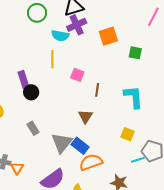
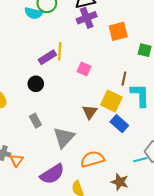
cyan semicircle: (60, 36) -> (33, 13), moved
purple rectangle: (23, 80) -> (47, 57), moved, turned 72
brown line: (97, 90) -> (124, 79), moved
yellow square: (127, 134) -> (111, 101), moved, size x1.5
blue rectangle: (80, 146) -> (119, 124), moved

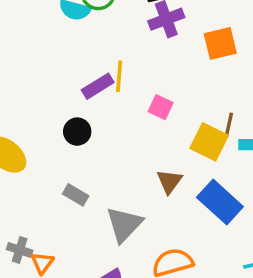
yellow square: (111, 101) -> (209, 142), moved
gray rectangle: (35, 121) -> (76, 195), turned -32
blue rectangle: (119, 124) -> (220, 202), size x1.4

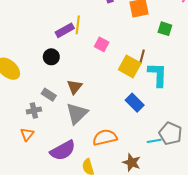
brown triangle: (169, 181) -> (75, 87), moved
blue rectangle: (220, 202) -> (135, 103), size x0.7
gray cross: (20, 250) -> (34, 110), moved, turned -32

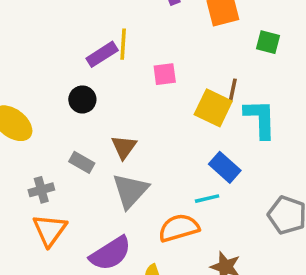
pink square: (102, 44) -> (165, 74), turned -32
gray cross: (34, 110) -> (41, 190), moved
orange triangle: (27, 134) -> (50, 230), size x1.5
cyan line: (154, 141) -> (207, 199), moved

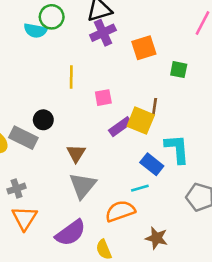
purple rectangle: (102, 54) -> (120, 127), moved
cyan L-shape: (260, 119) -> (177, 149), moved
gray rectangle: (82, 162) -> (23, 138), moved, size x1.5

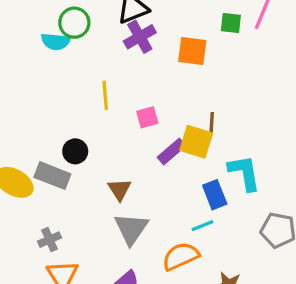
orange square: (144, 48) -> (192, 51), turned 30
green square: (179, 70) -> (231, 23), moved
blue rectangle: (152, 164) -> (215, 195), turned 35

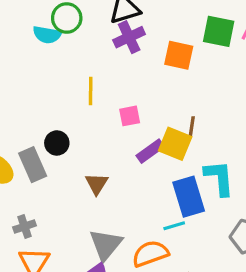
green square: (231, 23) -> (219, 31), size x1.5
gray rectangle: (52, 176) -> (33, 165), turned 40
blue rectangle: (215, 195) -> (189, 197), size x1.4
gray triangle: (131, 229) -> (106, 245), moved

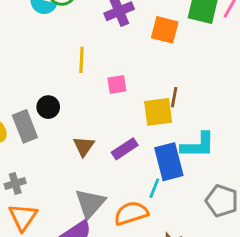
yellow square: (175, 144) -> (158, 112), turned -32
purple rectangle: (150, 151) -> (125, 149), moved
cyan L-shape: (219, 178) -> (198, 145), turned 93
cyan line: (174, 226) -> (154, 188), turned -54

